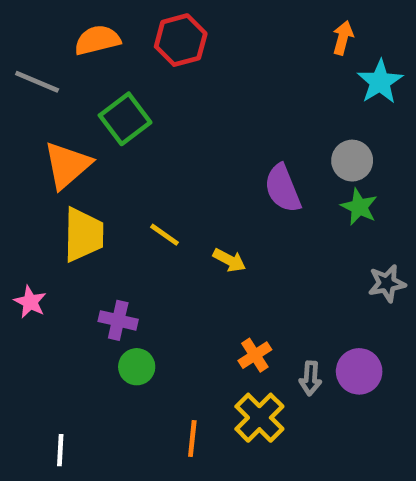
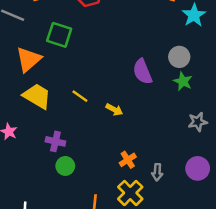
green square: (125, 119) -> (59, 35), turned -35
yellow trapezoid: (83, 235) -> (37, 96), turned -60
purple circle: (359, 371) -> (198, 168), moved

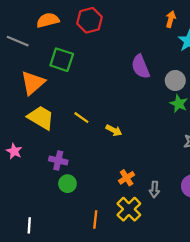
purple semicircle: (142, 72) -> (140, 67), moved

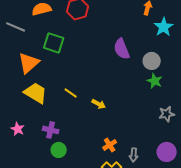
pink star: (14, 151) -> (18, 129), moved

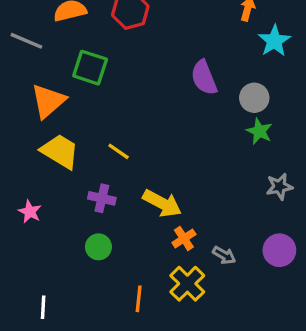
yellow arrow: (99, 104) -> (162, 203), moved, size x1.6
purple cross: (51, 130) -> (102, 198), moved
gray arrow: (134, 155) -> (224, 255), turned -64

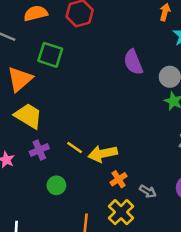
yellow line: (119, 151) -> (75, 148), moved
purple cross: (102, 198) -> (39, 150), moved, turned -36
yellow arrow: (162, 203) -> (103, 154), turned 140

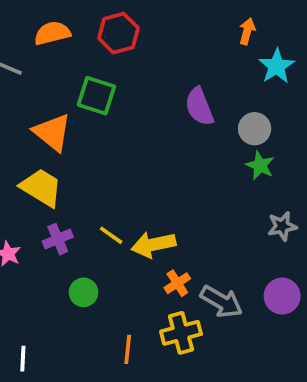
green square: (50, 55) -> (96, 96), moved
orange triangle: (20, 79) -> (52, 132), moved, turned -40
gray arrow: (148, 191) -> (221, 302), size x1.6
yellow cross: (121, 212) -> (181, 333), turned 30

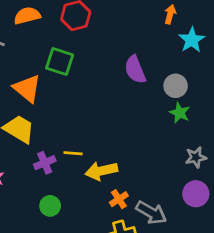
yellow line: (111, 235) -> (73, 153), moved, turned -30
purple cross: (58, 239) -> (45, 163), moved
purple circle: (282, 296) -> (196, 194), moved

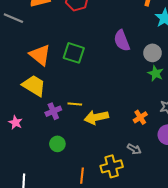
green square: (60, 62) -> (74, 53), moved
orange cross: (119, 199) -> (140, 117), moved
gray arrow: (151, 213) -> (134, 149), size x0.6

